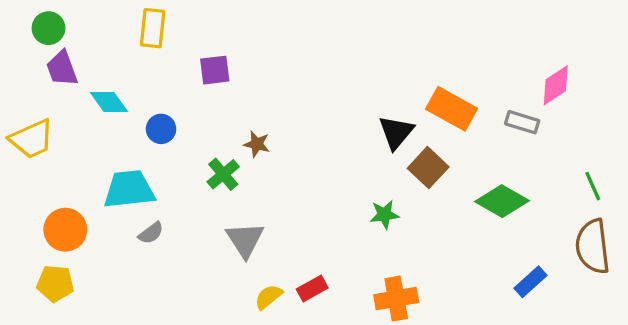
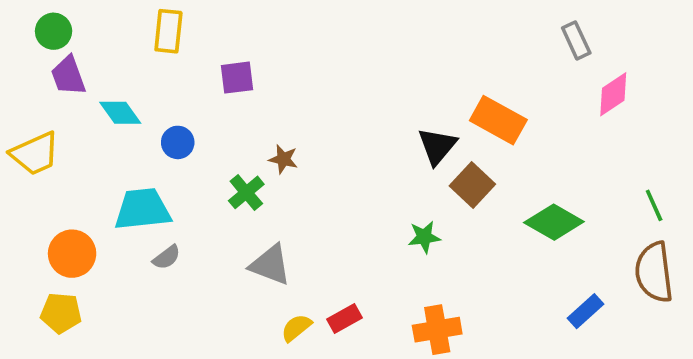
gray rectangle: (522, 122) -> (576, 40), moved, turned 48
gray triangle: (245, 240) -> (270, 265), turned -36

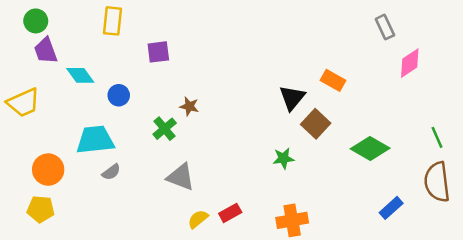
orange rectangle: (498, 120) -> (333, 80), size x0.7

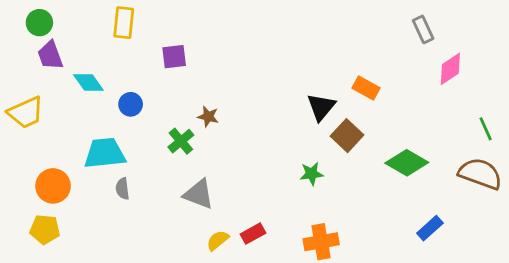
green line: (437, 137) -> (486, 129), moved
gray semicircle: (111, 172) -> (122, 189), turned 120
brown semicircle: (437, 182) -> (480, 174), moved, turned 117

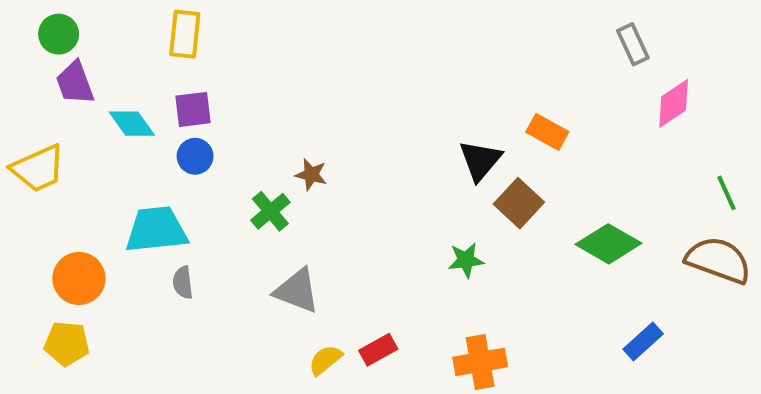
purple square: (174, 57) -> (193, 109), moved

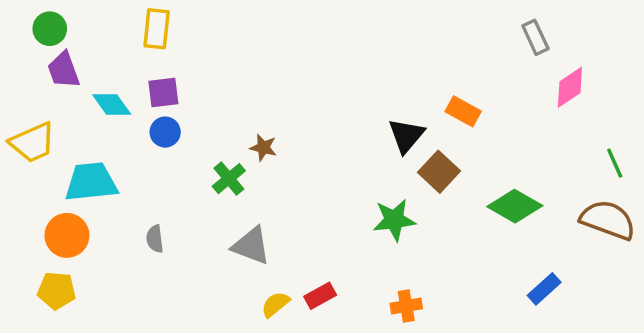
cyan trapezoid: (156, 230) -> (91, 182), moved
green star: (466, 260) -> (394, 220), size x1.4
orange cross: (480, 362) -> (406, 306), size x0.7

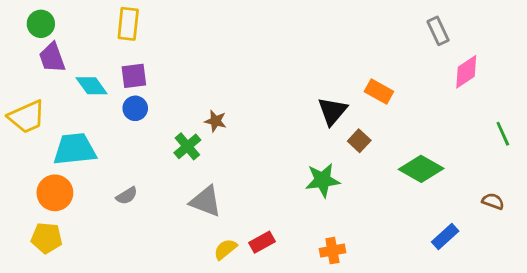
brown square: (439, 172) -> (359, 141), size x0.7
brown semicircle: (608, 220) -> (493, 201), moved, size x0.5
gray semicircle: (155, 239) -> (127, 196), turned -115

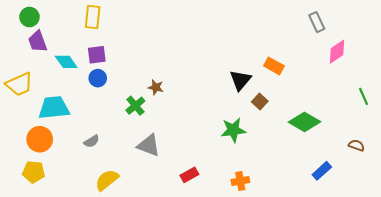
yellow semicircle: (225, 249) -> (107, 180), moved, size x1.4

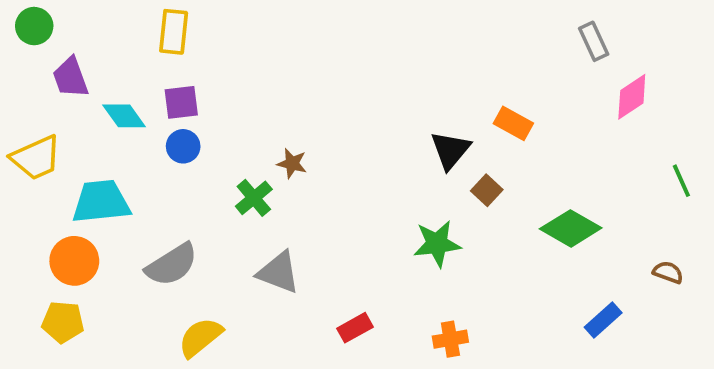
green circle: (29, 17) -> (34, 26), moved
gray semicircle: (92, 141) -> (172, 265), size x1.8

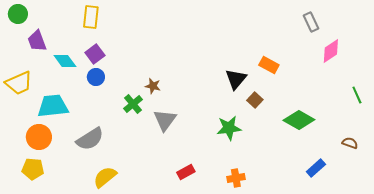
purple square: (181, 102) -> (95, 54), turned -30
gray triangle: (279, 272) -> (165, 120), moved, turned 45

